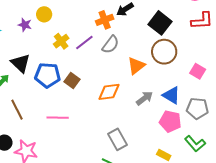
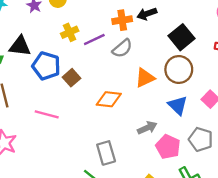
black triangle: (21, 63) -> (20, 46), turned -50
blue triangle: (171, 95) -> (178, 105), moved
gray arrow: (145, 98) -> (147, 128), moved

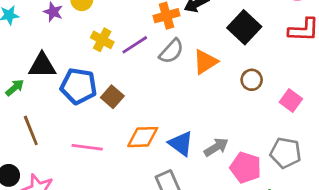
yellow cross: (70, 32) -> (102, 40), turned -30
brown circle: (179, 69) -> (252, 80), moved, size x0.6
orange triangle: (145, 78) -> (205, 62), moved
orange diamond: (109, 99) -> (143, 137), moved
blue triangle: (178, 105) -> (181, 144), moved

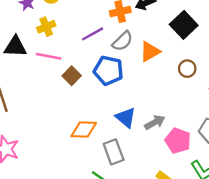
yellow cross: (102, 40) -> (46, 27), moved, turned 36
blue pentagon: (79, 86) -> (108, 70), moved
orange diamond: (143, 137) -> (84, 130), moved
pink line: (87, 147) -> (49, 56), moved

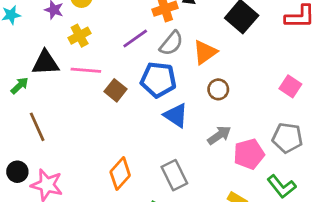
brown circle: (187, 69) -> (218, 89), moved
blue triangle: (126, 118) -> (176, 115), moved
orange diamond: (84, 130) -> (120, 174), moved, turned -44
pink pentagon: (178, 141) -> (249, 154), turned -30

